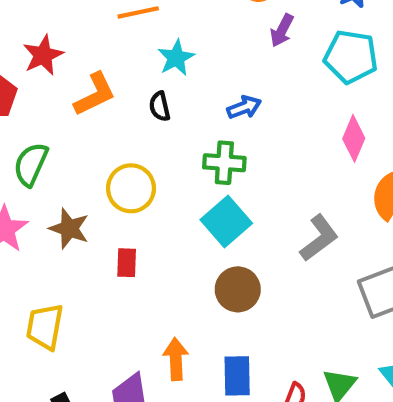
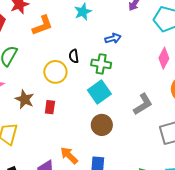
black semicircle: (160, 106) -> (74, 56), moved
brown star: (69, 229) -> (25, 99), moved
orange arrow: (176, 359) -> (69, 155), turned -48

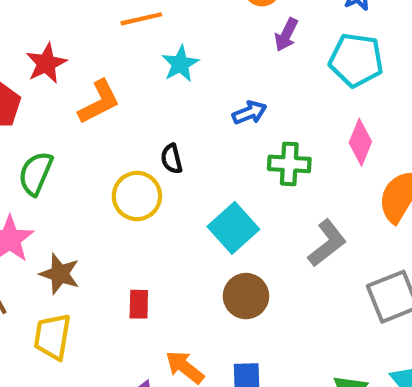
green cross: (101, 64) -> (289, 164), moved
brown star: (25, 99) -> (60, 274), moved
red rectangle: (50, 107) -> (139, 304), moved

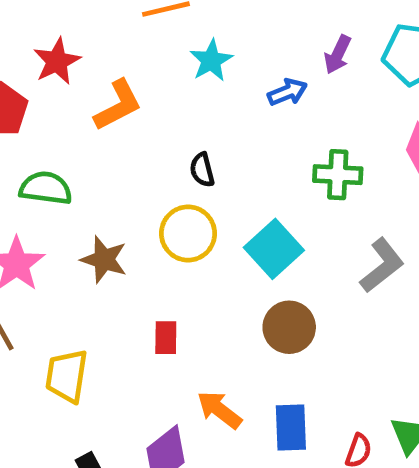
purple arrow: (286, 35) -> (338, 54), moved
blue arrow: (249, 113) -> (287, 92), moved
green semicircle: (36, 173) -> (46, 188), turned 75
yellow circle: (137, 196) -> (188, 233), moved
brown star: (60, 274) -> (104, 259), moved

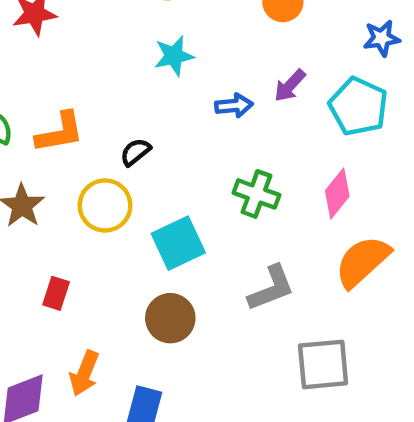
orange L-shape: (118, 105) -> (60, 132), moved
black semicircle: (202, 170) -> (135, 152), turned 48
orange arrow: (219, 410) -> (84, 373), turned -123

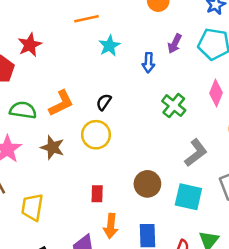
blue arrow: (234, 106) -> (148, 63), turned 114
green cross: (256, 194) -> (174, 106), turned 35
cyan square: (178, 243) -> (188, 197), moved, turned -36
red rectangle: (56, 293) -> (97, 194), moved

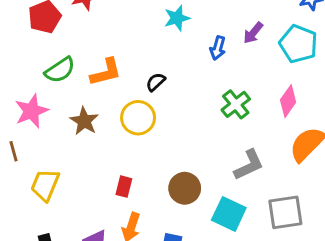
green semicircle: (23, 110) -> (60, 70), turned 125

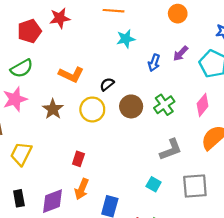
green semicircle: (60, 70) -> (22, 68), moved
orange L-shape: (106, 72) -> (71, 75), turned 35
brown circle: (185, 188) -> (131, 106), moved
cyan square: (229, 214) -> (154, 184), size x0.6

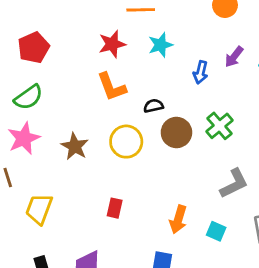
red star: (60, 18) -> (112, 44), moved
orange L-shape: (71, 75) -> (112, 87), moved, turned 50
black semicircle: (107, 84) -> (153, 106), moved, turned 32
orange arrow: (82, 189) -> (178, 219), moved

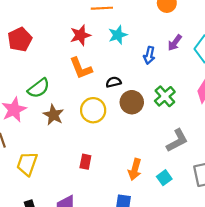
green semicircle: (28, 97) -> (39, 88), moved
cyan square: (216, 231) -> (164, 178), turned 32

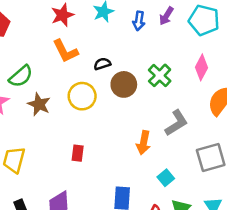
blue arrow: (149, 55) -> (139, 21), moved
orange arrow: (135, 169) -> (144, 143), moved
cyan square: (164, 178) -> (166, 178), moved

